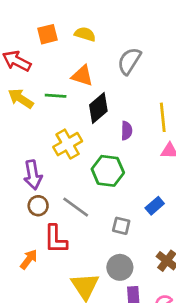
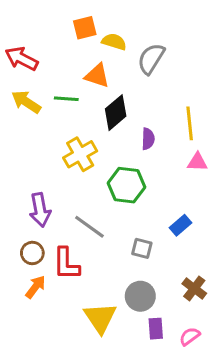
orange square: (48, 34) -> (85, 28), moved
yellow semicircle: (85, 34) -> (114, 42), moved
purple arrow: (33, 175) -> (40, 210), moved
brown circle: (38, 206) -> (32, 253), moved

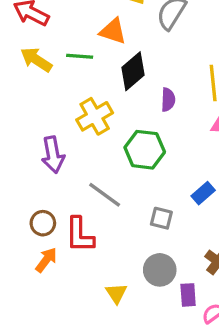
purple arrow: (40, 210) -> (53, 155), moved
yellow triangle: (100, 318) -> (116, 293), size x0.6
purple rectangle: (156, 329) -> (188, 295), moved

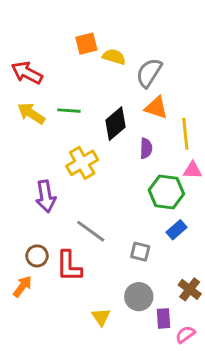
orange triangle: (113, 31) -> (156, 108), moved
green hexagon: (145, 150) -> (166, 192), moved
orange arrow: (46, 260) -> (22, 286), moved

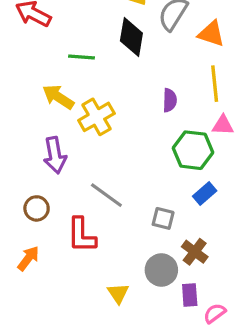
orange triangle: (156, 108) -> (211, 34), moved
yellow arrow: (31, 113) -> (58, 97), moved
black diamond: (116, 124) -> (131, 37), moved, turned -40
brown circle: (37, 256) -> (37, 208), moved
brown cross: (190, 289) -> (195, 252), moved

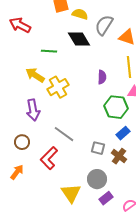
black diamond: (131, 37) -> (79, 39), turned -40
red L-shape: (81, 235) -> (49, 158), turned 45
brown cross: (195, 252) -> (119, 156), moved
yellow triangle: (118, 293) -> (71, 193), size x1.5
purple rectangle: (190, 295) -> (106, 198), moved, turned 56

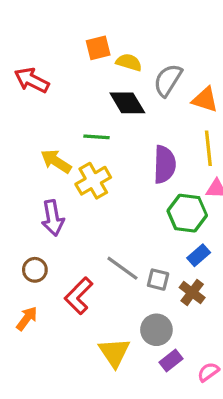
green line: (49, 51) -> (96, 137), moved
purple semicircle: (102, 77) -> (165, 164), size x1.6
gray line: (64, 134) -> (122, 268), moved

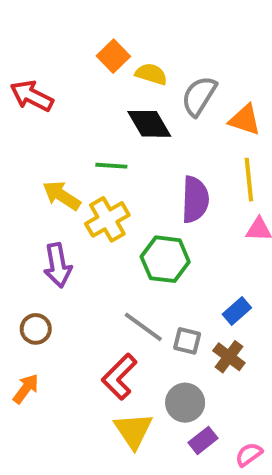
orange square: (98, 48) -> (113, 56), turned -30
green hexagon: (187, 213) -> (165, 259), moved
red L-shape: (79, 296) -> (119, 377), moved

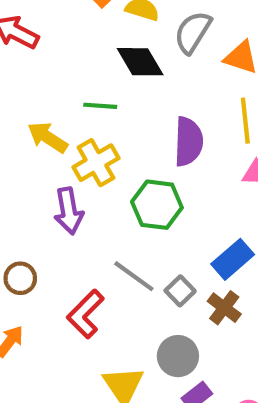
purple arrow: (58, 265) -> (69, 211), moved
blue rectangle: (237, 311) -> (233, 259), size x1.4
gray square: (187, 341) -> (180, 291), turned 32
red L-shape: (119, 377) -> (85, 314), moved

